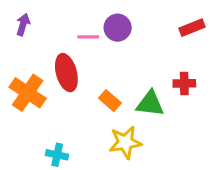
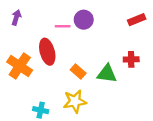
yellow star: (125, 142) -> (75, 101), moved

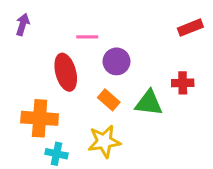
purple circle: (84, 20) -> (117, 61), moved
orange cross: (20, 66) -> (40, 118), moved, turned -30

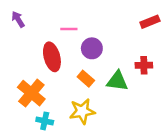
purple arrow: (23, 24) -> (18, 19), turned -49
orange cross: (40, 118) -> (31, 93), turned 36

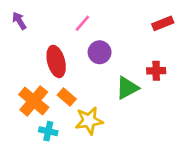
pink line: (69, 29) -> (82, 23), moved, turned -49
orange rectangle: (86, 79) -> (67, 97), moved
green triangle: (117, 81) -> (127, 88), turned -35

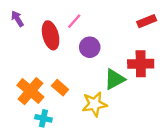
red ellipse: (56, 61) -> (51, 35), moved
red cross: (156, 71) -> (141, 64), size x1.5
yellow star: (89, 121) -> (94, 104), moved

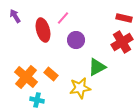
red rectangle: (147, 21) -> (124, 18), turned 35
red cross: (141, 64) -> (122, 42), moved, turned -30

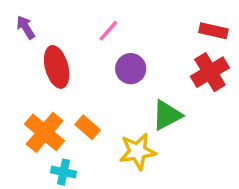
red ellipse: (43, 30) -> (57, 67), moved

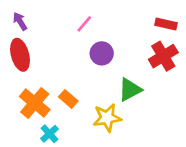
red ellipse: (57, 67) -> (20, 55), moved
cyan cross: (64, 172) -> (49, 134), turned 36

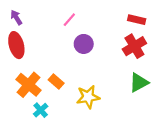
green triangle: (130, 90) -> (139, 83), moved

